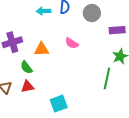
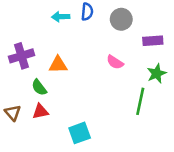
pink semicircle: (72, 43) -> (115, 62), moved

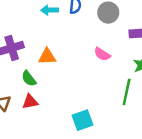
cyan square: (80, 133) -> (83, 120), moved

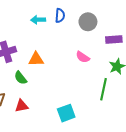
red triangle: (30, 102) -> (22, 106), moved

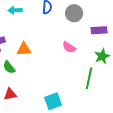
cyan arrow: (38, 20) -> (15, 10), moved

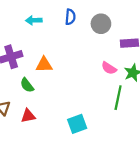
pink semicircle: (69, 47) -> (109, 68), moved

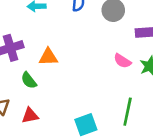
green line: (118, 98) -> (128, 112), moved

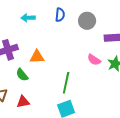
green line: (128, 112) -> (66, 83), moved

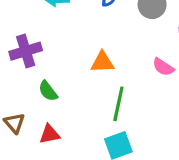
orange triangle: (37, 57) -> (102, 62), moved

